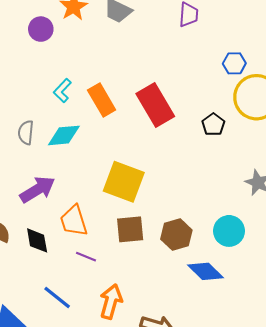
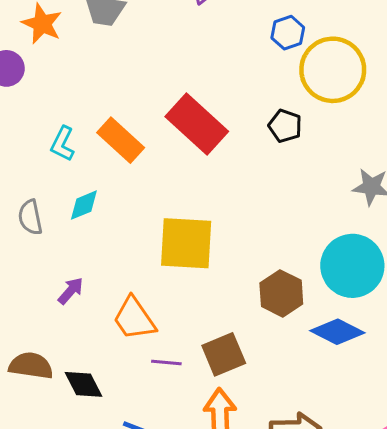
cyan diamond: (64, 135) -> (84, 205), size x0.7
purple arrow: (37, 189) -> (71, 291), size x0.6
brown square: (130, 229) -> (224, 354), moved
cyan circle: (229, 231) -> (352, 266), size x1.4
black diamond: (37, 240) -> (84, 384), moved

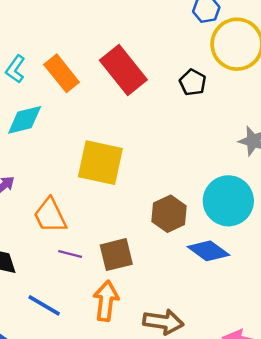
cyan diamond: (84, 205) -> (25, 120), size x1.4

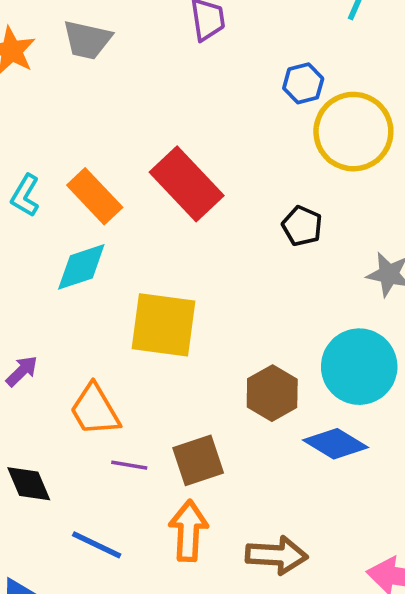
black pentagon: (193, 82) -> (302, 226), moved
cyan diamond: (25, 120) -> (81, 267), moved

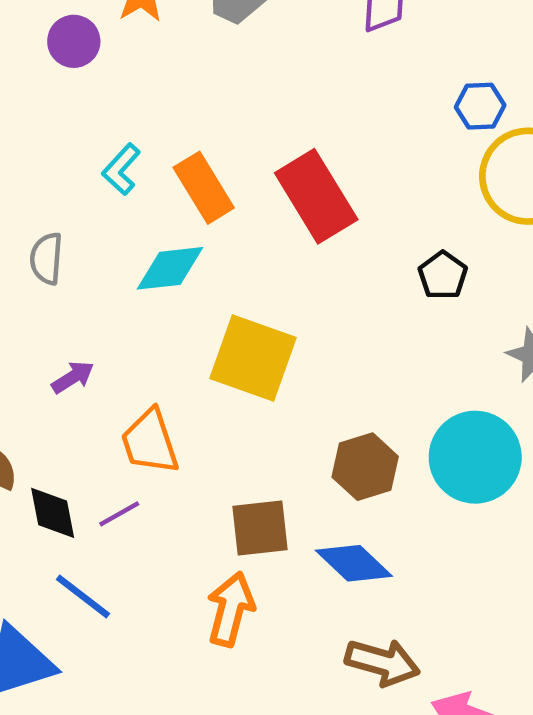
blue diamond: (335, 444) -> (354, 563), moved
purple line: (129, 465) -> (119, 514), moved, turned -51
blue line: (97, 545) -> (83, 596), moved
brown arrow: (277, 555) -> (382, 662), moved

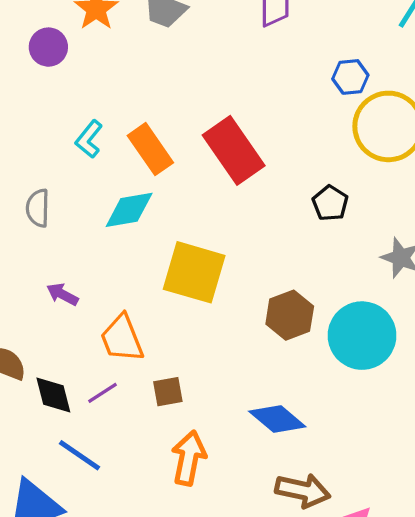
purple arrow: (73, 377) -> (62, 294), turned -116
brown hexagon: (365, 467) -> (290, 315), moved
brown square: (260, 528) -> (168, 392), moved, size x0.7

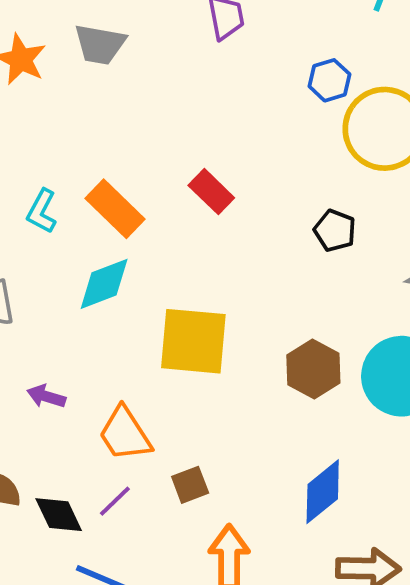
red rectangle: (234, 150) -> (211, 192), size x0.6
blue diamond: (277, 419) -> (323, 492), turned -68

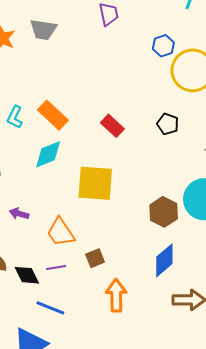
red rectangle: (211, 192) -> (112, 126), moved
brown hexagon: (313, 369) -> (164, 212), moved
purple line: (115, 501) -> (56, 268), turned 36

